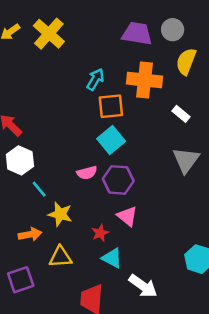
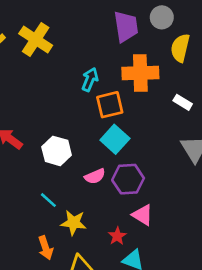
purple trapezoid: (137, 34) -> (126, 27), turned 80
white hexagon: (20, 160) -> (57, 151), moved
orange arrow: (30, 234) -> (46, 248), turned 90

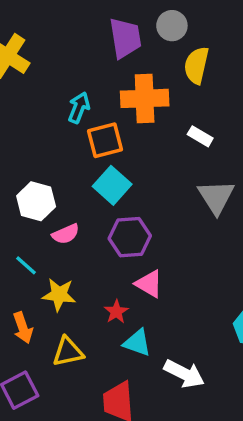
pink semicircle: (95, 176) -> (66, 234), moved

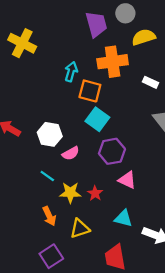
yellow semicircle: (196, 65) -> (144, 37), turned 65
orange square: (105, 140) -> (90, 91), turned 35
red star: (116, 312) -> (95, 193), moved

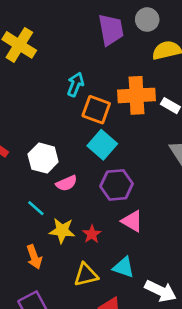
orange cross: (113, 62) -> (136, 95), moved
yellow triangle: (80, 229) -> (86, 275), moved

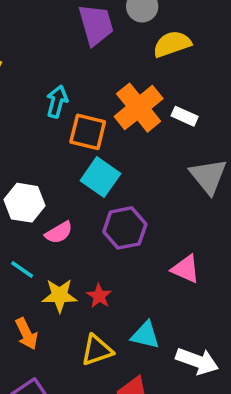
orange cross: (136, 95) -> (139, 108), turned -30
pink triangle: (132, 221) -> (186, 269), moved

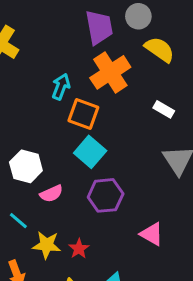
yellow semicircle: (172, 44) -> (160, 49), turned 48
orange cross: (139, 108) -> (110, 72), moved

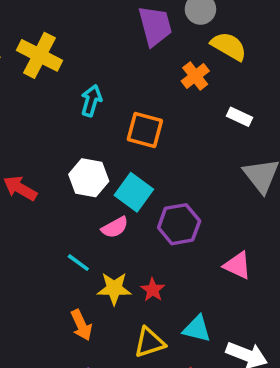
orange cross: (110, 72) -> (195, 76), moved, size x0.6
cyan arrow: (61, 87) -> (91, 101), moved
cyan square: (90, 152) -> (134, 192), moved
white hexagon: (26, 166) -> (89, 178), moved

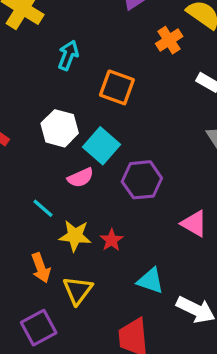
yellow triangle: (149, 342) -> (78, 290), moved, turned -40

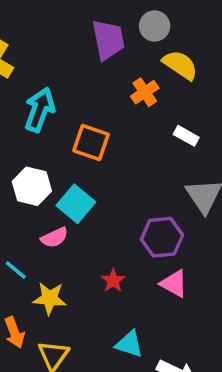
cyan arrow: (68, 55) -> (40, 110), size x1.4
purple hexagon: (142, 180) -> (162, 237), moved
red star: (112, 240) -> (113, 280), moved

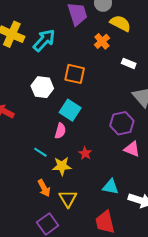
cyan arrow: (40, 110) -> (44, 40), moved, turned 30
white hexagon: (32, 186) -> (42, 87), moved
pink semicircle: (54, 237) -> (60, 131), turned -42
red star: (113, 280) -> (85, 153), moved

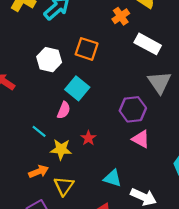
white rectangle: (129, 63) -> (148, 44), size x1.6
orange arrow: (44, 188) -> (39, 172), turned -90

